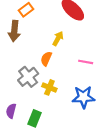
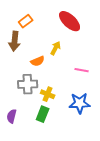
orange semicircle: (46, 59) -> (38, 61), moved, turned -136
gray cross: (28, 77) -> (28, 84), turned 36
green rectangle: (35, 118) -> (43, 114), moved

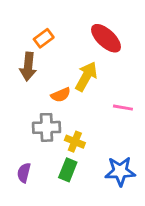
yellow arrow: (56, 48) -> (86, 76), size x1.5
blue star: (80, 103) -> (120, 171), moved

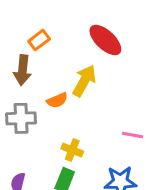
pink line: (123, 108) -> (133, 135), moved
gray cross: (47, 127) -> (21, 118), moved

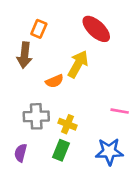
orange rectangle: (39, 40) -> (39, 29), turned -30
gray cross: (21, 118) -> (36, 116), moved

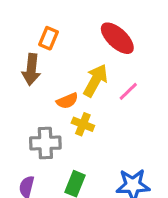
pink line: (120, 111) -> (128, 91), moved, turned -54
yellow cross: (68, 124) -> (83, 124), moved

